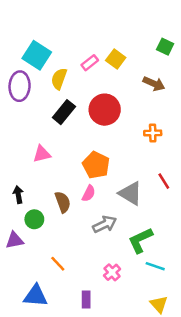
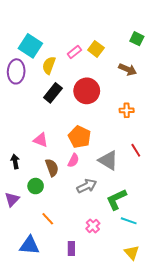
pink triangle: (42, 154) -> (41, 140), moved, turned 35
green circle: (34, 219) -> (36, 186), moved
purple triangle: (15, 240) -> (12, 199), turned -35

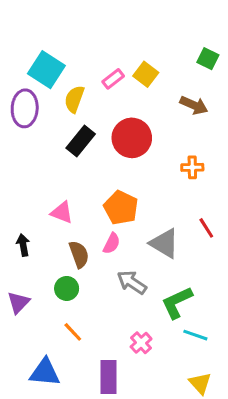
green circle: (36, 186) -> (67, 288), moved
gray arrow: (87, 186) -> (132, 282), turned -120
purple rectangle: (71, 248) -> (109, 377), size x1.5

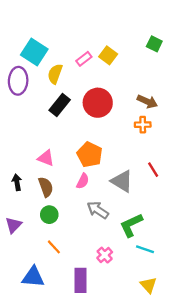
brown arrow: (194, 105) -> (147, 102), moved
brown semicircle: (79, 254) -> (46, 187), moved

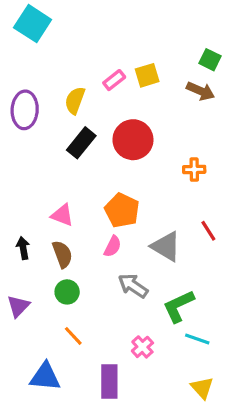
cyan square: (34, 52) -> (33, 24), moved
yellow square: (108, 55) -> (147, 75), turned 36
brown arrow: (147, 102) -> (200, 91), moved

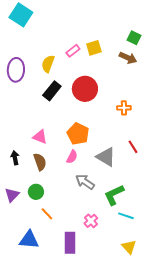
green circle: (67, 292) -> (36, 192), moved

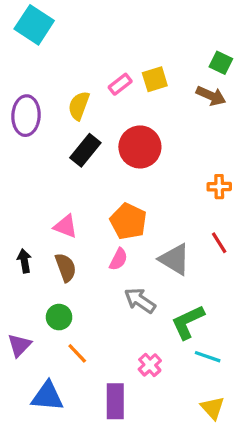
orange cross: (124, 108) -> (219, 187), moved
purple triangle: (12, 195) -> (19, 345), moved

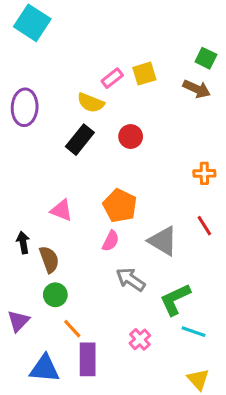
yellow semicircle: (79, 106) -> (91, 103), moved, turned -88
red circle: (140, 147) -> (131, 137), size x0.6
brown semicircle: (66, 268) -> (49, 259), moved
purple rectangle: (115, 401) -> (88, 359), moved

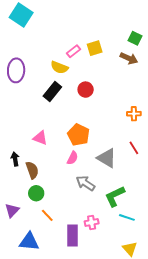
pink cross: (140, 339) -> (92, 222), turned 32
purple rectangle: (88, 359) -> (72, 236), moved

